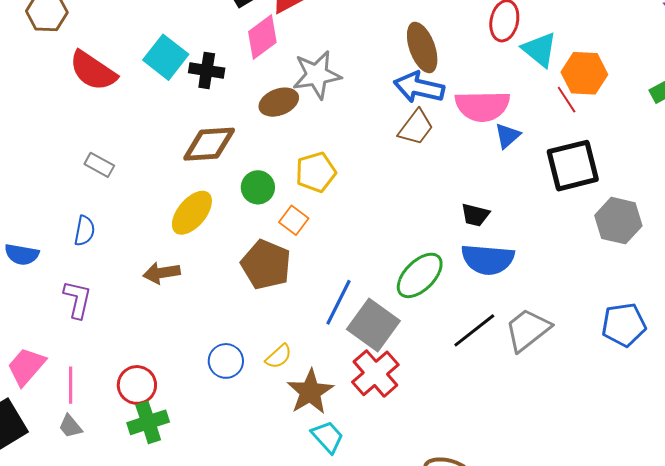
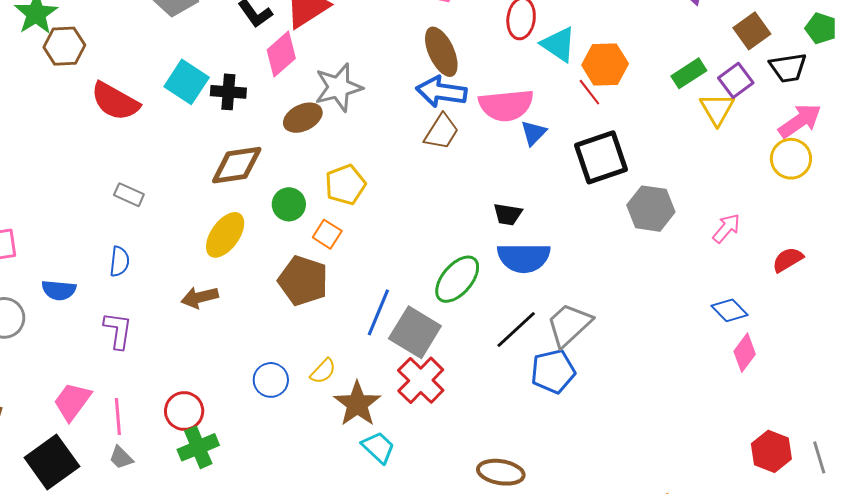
blue pentagon: (624, 325) -> (553, 371), moved

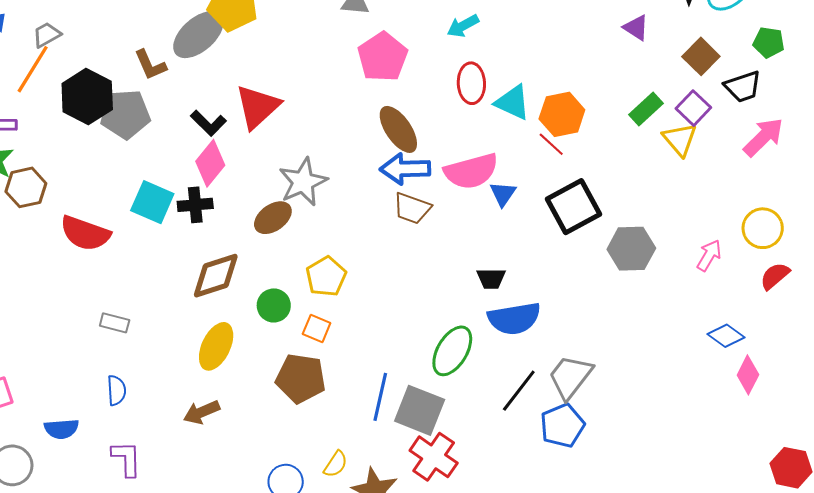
pink diamond: (281, 54) -> (210, 163), moved
brown trapezoid: (441, 132) -> (412, 208), turned 87
yellow circle: (791, 159) -> (763, 228), moved

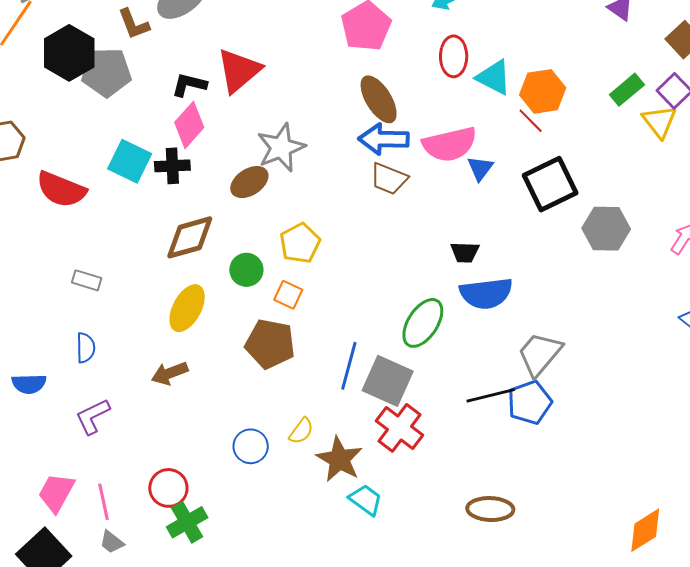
black L-shape: (208, 123) -> (189, 85), turned 147
black line: (519, 391) -> (491, 395), moved, turned 36
purple L-shape: (127, 459) -> (93, 416), turned -117

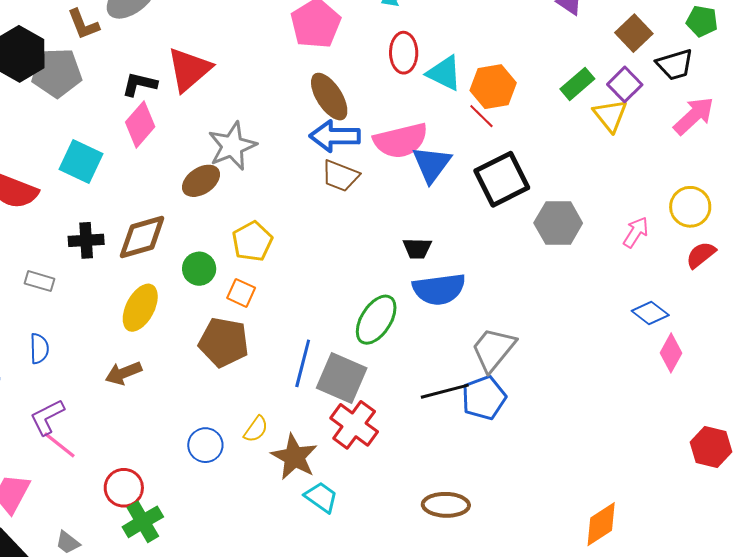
black cross: (172, 166) -> (86, 240), moved
blue triangle: (480, 168) -> (432, 164), size x1.5
pink line: (104, 502) -> (59, 445), moved, turned -39

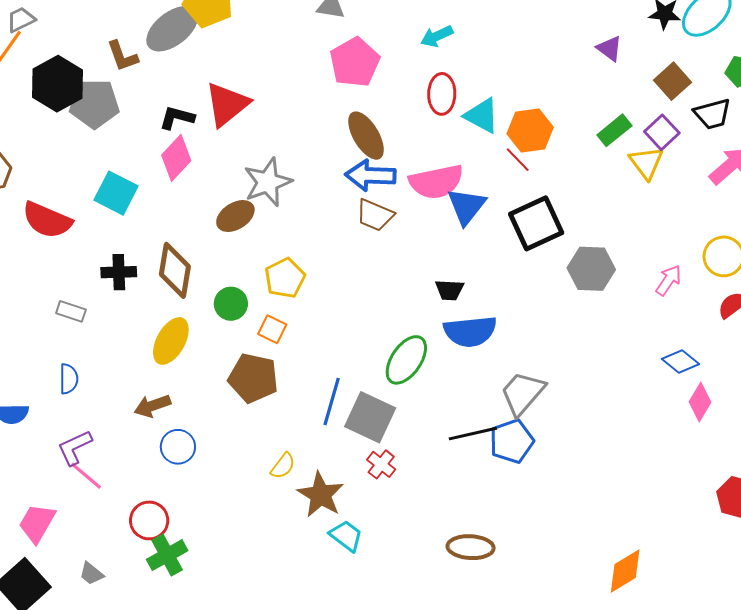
brown diamond: (142, 237) -> (175, 270), turned -66
red cross: (354, 425) -> (381, 464), size x0.6
blue circle: (205, 445) -> (178, 447), moved

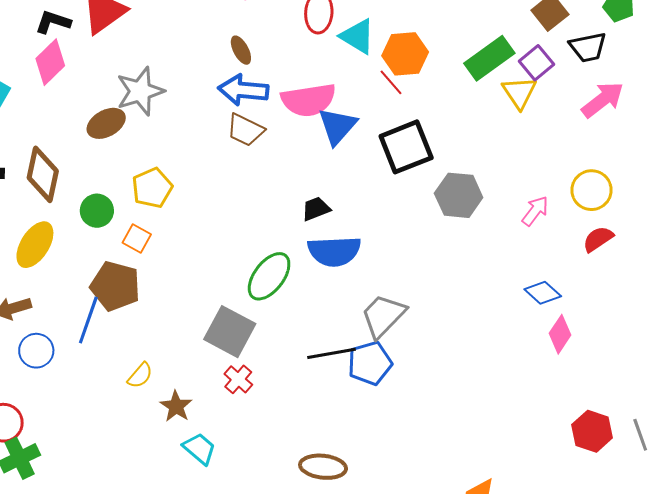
green rectangle: (614, 130) -> (489, 58), size x1.4
brown ellipse: (366, 136) -> (241, 50), size x0.6
black trapezoid: (450, 290) -> (316, 209), turned 152
blue line: (332, 401) -> (88, 320), moved
brown star: (321, 495) -> (176, 406), size x0.7

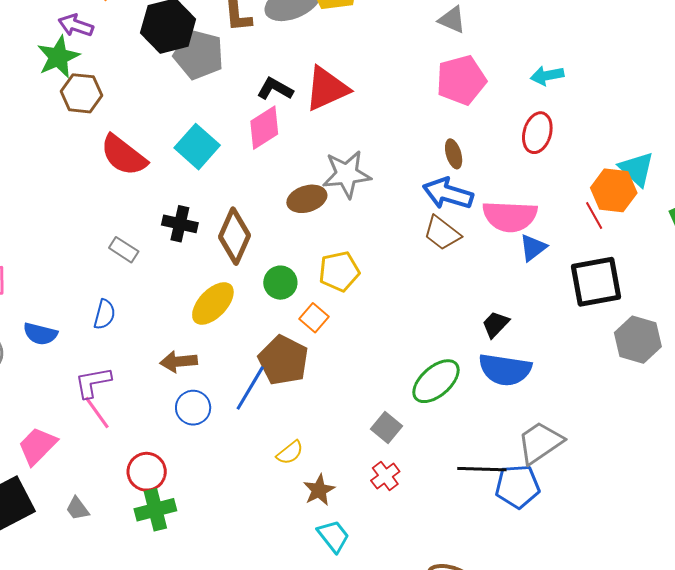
cyan triangle: (358, 36) -> (637, 169), moved
blue triangle: (337, 126) -> (533, 248), size x0.7
black trapezoid: (316, 209) -> (495, 324), turned -36
gray square: (230, 332) -> (387, 428), size x0.6

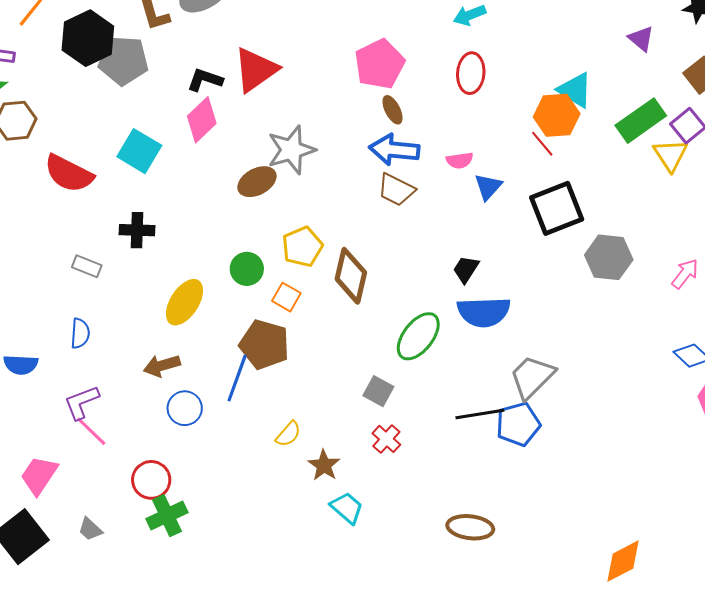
pink pentagon: (461, 80) -> (380, 64), moved
pink semicircle: (510, 216) -> (460, 160), size x0.5
brown diamond: (235, 236) -> (351, 276), moved

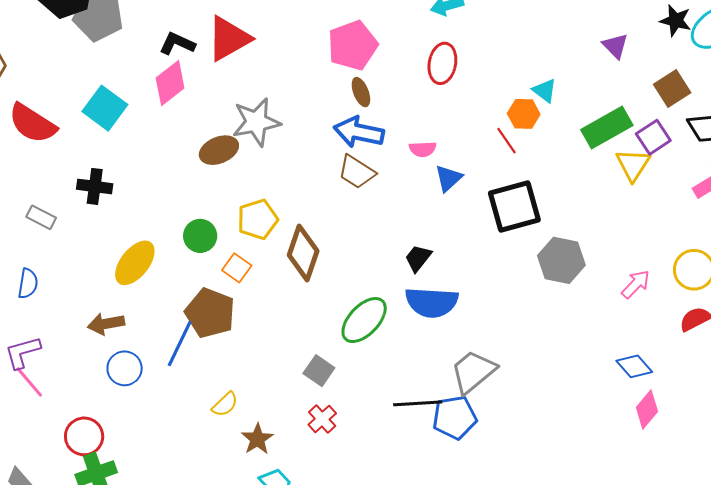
cyan triangle: (575, 90) -> (545, 90), size x0.7
orange hexagon: (557, 115) -> (524, 114), size x0.7

